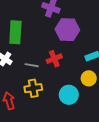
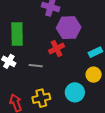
red cross: (54, 59) -> (56, 49), moved
yellow cross: (33, 88) -> (41, 98), moved

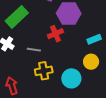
green rectangle: (17, 34) -> (17, 17), turned 45
yellow cross: (41, 98) -> (44, 71), moved

